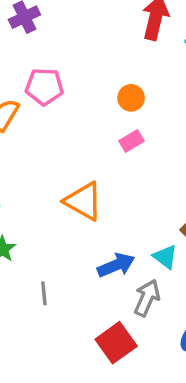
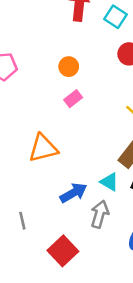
orange triangle: (83, 201) -> (43, 148), turned -36
red square: (116, 343) -> (63, 251), moved

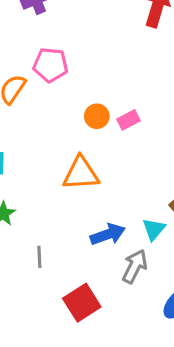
orange circle: (69, 67) -> (97, 116), moved
cyan triangle: (109, 182) -> (154, 229), turned 30

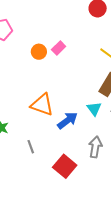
orange triangle: (81, 173) -> (42, 105), moved, turned 40
gray arrow: (135, 266) -> (95, 147), moved

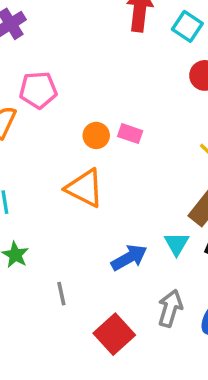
pink rectangle: (59, 48) -> (130, 134), turned 56
orange triangle: (42, 105) -> (85, 188), moved

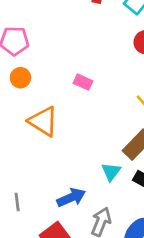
orange circle: (96, 135) -> (20, 78), moved
blue arrow: (129, 258) -> (71, 198), moved

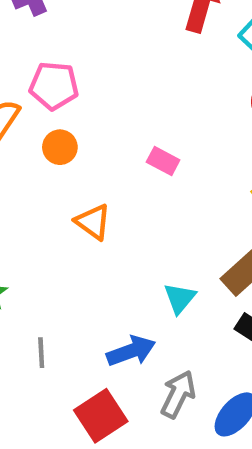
orange triangle: (43, 121) -> (93, 222), size x0.7
cyan triangle: (111, 172) -> (180, 298), moved

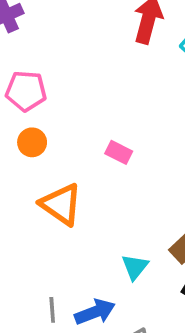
orange triangle: (93, 222) -> (61, 204), size x1.4
gray line: (41, 353) -> (52, 310), moved

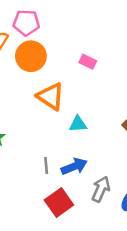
orange circle: (32, 142) -> (31, 56), size x1.6
cyan triangle: (135, 267) -> (78, 124), moved, turned 48

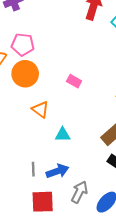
orange triangle: (51, 96) -> (40, 109), size x0.7
red square: (59, 202) -> (43, 202), turned 30

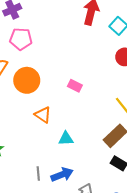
pink pentagon: (23, 44) -> (21, 39), moved

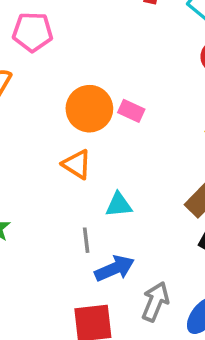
orange circle: (27, 80) -> (89, 109), moved
gray line: (38, 173) -> (86, 240), moved

